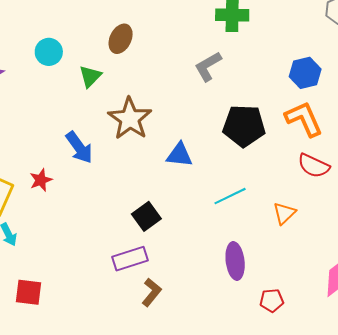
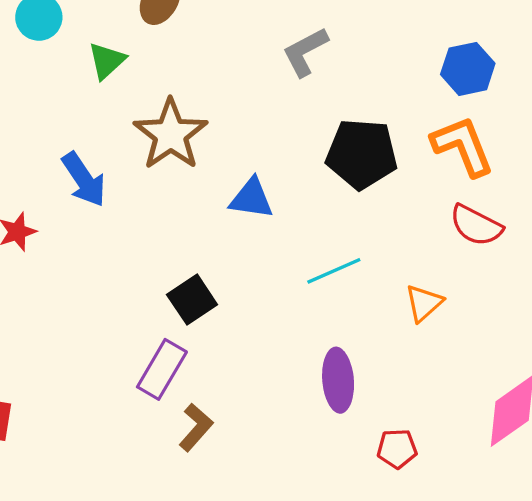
purple rectangle: (130, 259) -> (162, 369), turned -44

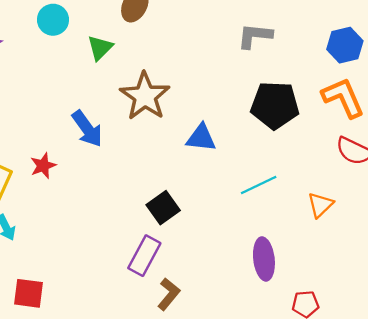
gray L-shape: (305, 52) -> (255, 36), moved, turned 36

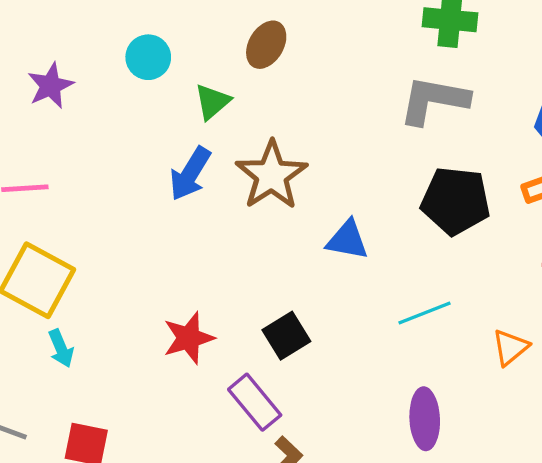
gray L-shape: (255, 36) -> (434, 100), size x1.4
blue arrow: (87, 129) -> (190, 174), moved, turned 63
red star: (43, 166) -> (189, 338), moved, size x1.4
purple rectangle: (144, 256) -> (255, 402), turned -72

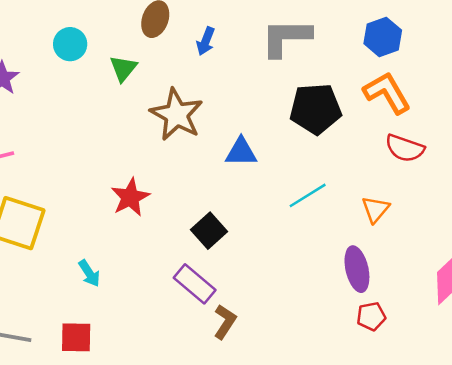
blue arrow: (190, 174) -> (206, 41), moved, size x0.7
red star: (189, 338) -> (130, 197), moved
cyan arrow: (61, 348) -> (89, 273), moved
purple ellipse: (425, 419) -> (357, 269), moved

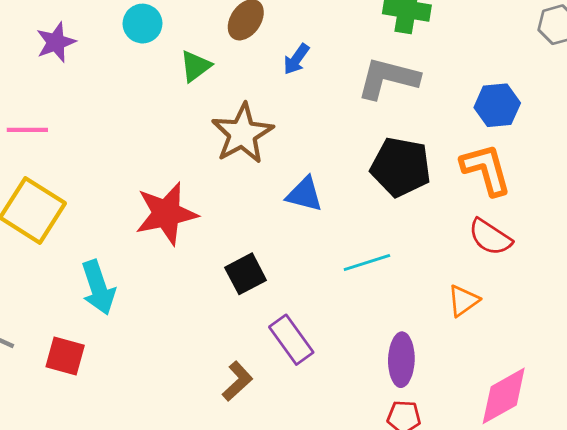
red star: (130, 197) -> (166, 214), size x1.4
orange triangle: (375, 209) -> (463, 301), moved
cyan arrow: (89, 273) -> (98, 287), size x1.6
purple rectangle: (195, 284) -> (291, 340), moved

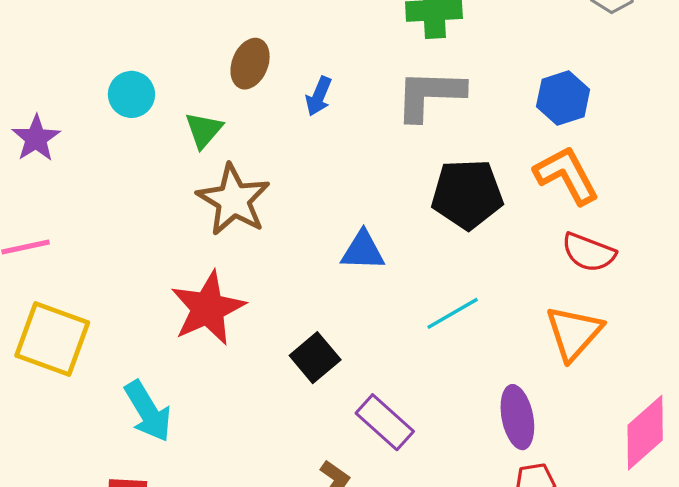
brown star: (242, 134) -> (234, 200), moved
orange triangle: (463, 301) -> (574, 333), size x1.5

